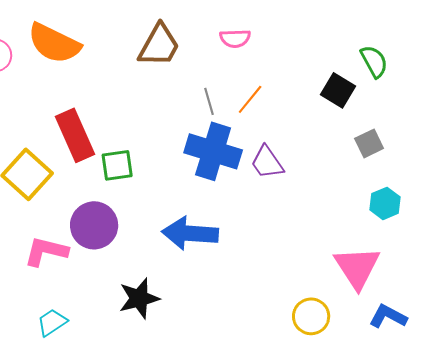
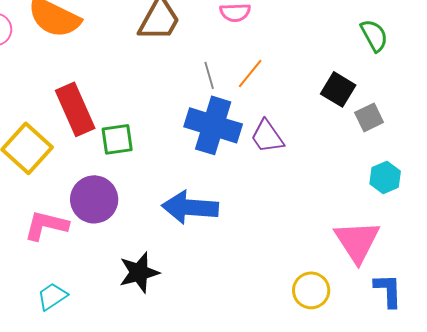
black square: (338, 90) -> (338, 89), moved
blue L-shape: (388, 316) -> (388, 290), turned 60

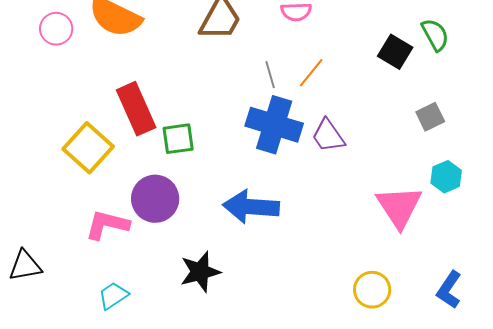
black square: (338, 89) -> (395, 52), moved
pink triangle: (357, 241) -> (399, 207), moved
blue L-shape: (388, 290) -> (449, 290), turned -144

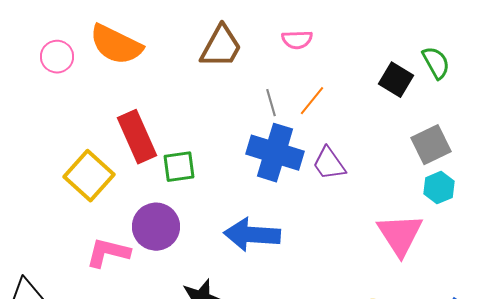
gray square: (430, 117) -> (431, 145), size x1.4
cyan hexagon: (446, 177) -> (439, 188), moved

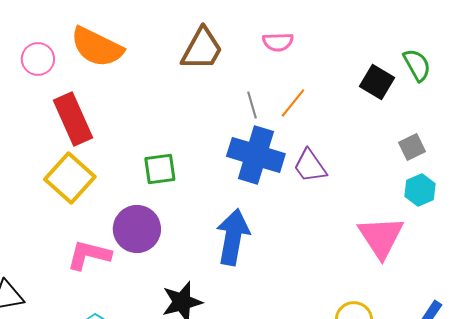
red rectangle: (137, 137) -> (73, 119), moved
gray square: (431, 145) -> (412, 147), size x0.7
blue arrow: (252, 235) -> (233, 237), turned 96

